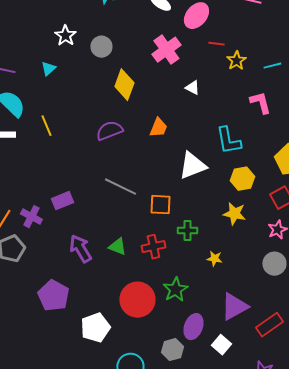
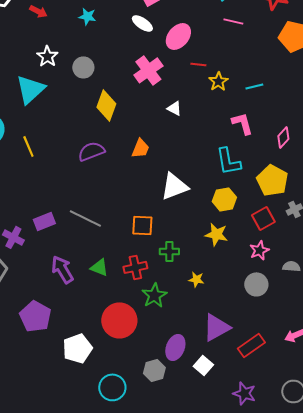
cyan triangle: (48, 69) -> (30, 89), size x2.0
cyan L-shape: (228, 141) -> (228, 161), moved
gray line: (120, 187) -> (85, 218), moved
green star: (175, 290) -> (154, 295), moved

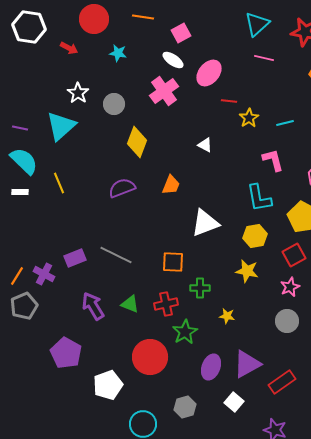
pink cross: (148, 70) -> (164, 91), moved
purple ellipse: (175, 347) -> (211, 367), moved

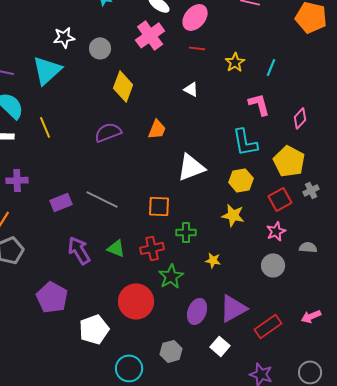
white star: (78, 93) -> (64, 37), turned 30
red line: (229, 101) -> (197, 48), moved
cyan line: (285, 123) -> (271, 67), turned -54
purple cross: (44, 274) -> (17, 180), moved, turned -30

